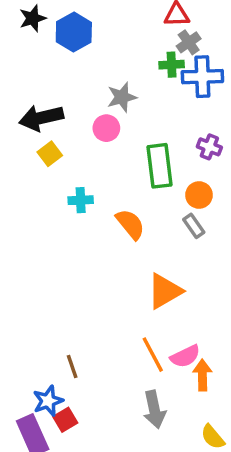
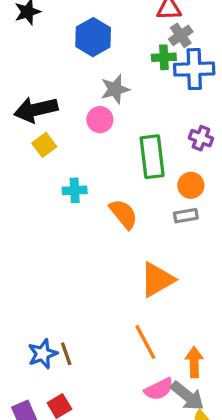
blue hexagon: (74, 32) -> (93, 37), moved
gray rectangle: (194, 226) -> (186, 216), turned -65
pink semicircle: (185, 356) -> (159, 389), moved
blue star: (48, 401) -> (43, 354), moved
gray arrow: (154, 409) -> (187, 396), moved, turned -39

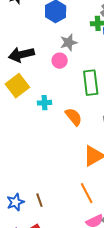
yellow square: (44, 145) -> (17, 86), moved, size x1.6
blue star: (43, 354) -> (15, 202), moved

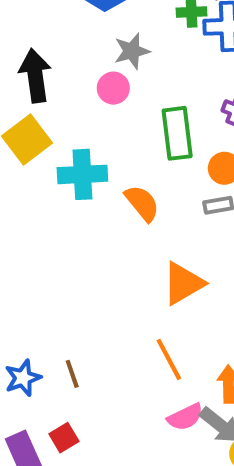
black arrow: (21, 55) -> (35, 76), turned 95
cyan cross: (45, 103) -> (82, 174), size x1.6

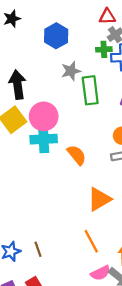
pink circle: (113, 88) -> (44, 116), moved, size x1.6
green rectangle: (177, 133) -> (90, 90), moved

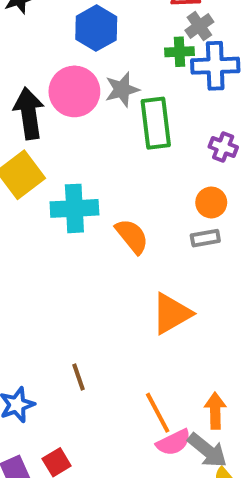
pink circle: (44, 116) -> (74, 91), moved
orange line: (91, 241) -> (158, 413), moved
brown line: (38, 249) -> (78, 377), moved

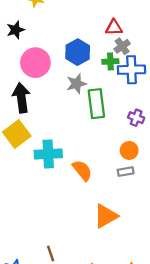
blue hexagon: (96, 28) -> (78, 52), moved
pink circle: (74, 91) -> (35, 63), moved

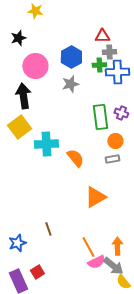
gray cross: (122, 46) -> (109, 52), turned 32
green rectangle: (96, 104) -> (100, 117), moved

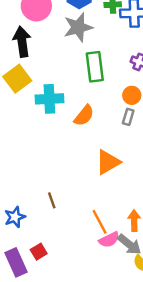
gray star: (70, 84) -> (78, 27), size x1.4
green rectangle: (100, 117) -> (95, 67), moved
orange semicircle: (75, 158) -> (84, 116), turned 78
gray rectangle: (112, 159) -> (128, 117), turned -64

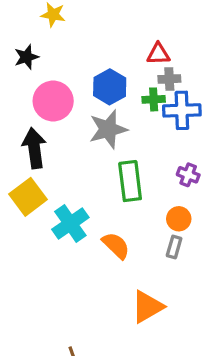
cyan cross: (49, 99) -> (70, 223), turned -32
orange semicircle: (84, 116) -> (116, 245), turned -85

